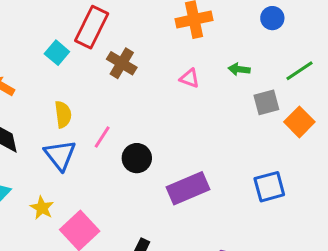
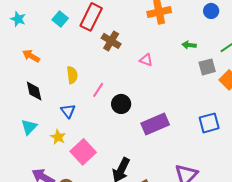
cyan square: (57, 53) -> (60, 19), moved
pink triangle: (190, 78) -> (146, 60), moved
blue triangle: (60, 155) -> (68, 111), moved, size x0.7

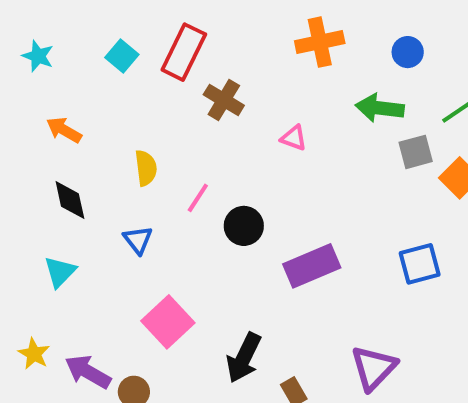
blue circle: (211, 11) -> (408, 52), moved
green arrow: (189, 45) -> (380, 108), size x1.6
yellow star: (58, 137) -> (34, 354), moved

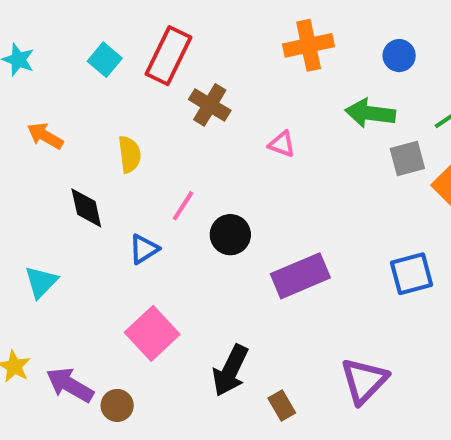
yellow semicircle: (146, 168) -> (129, 154), moved
black diamond: (70, 200) -> (86, 208), moved
blue triangle: (138, 240) -> (144, 249), moved, turned 36

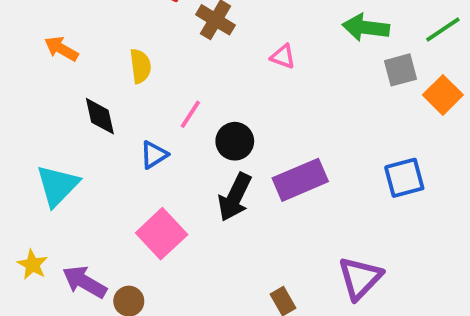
cyan triangle: (41, 282) -> (57, 186), size x1.4
black arrow: (230, 370) -> (235, 197), moved

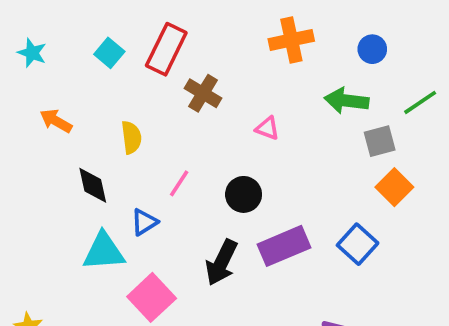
orange square: (443, 95) -> (394, 187), moved
black circle: (235, 141) -> (244, 194), moved
blue square: (404, 178) -> (358, 244), moved, turned -33
cyan triangle: (57, 186) -> (104, 251), moved, turned 42

